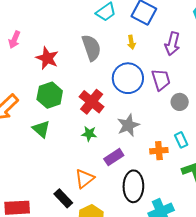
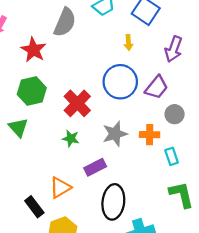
gray semicircle: (91, 48) -> (65, 22), moved, turned 36
purple trapezoid: (161, 80) -> (157, 87), turned 50
orange cross: (159, 151) -> (150, 135), moved

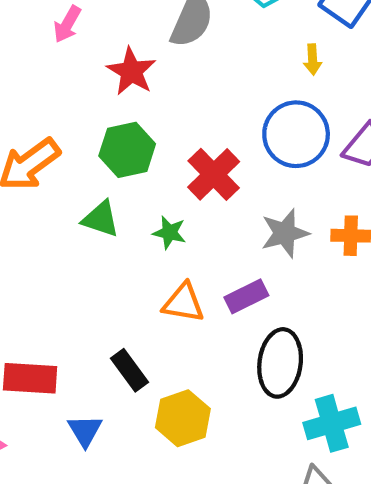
green triangle: (18, 127) -> (101, 219), turned -30
green star: (71, 138) -> (169, 233), moved
orange triangle: (60, 188) -> (183, 303), moved, turned 40

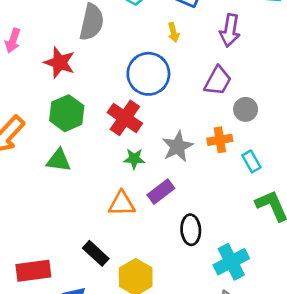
blue circle: (296, 134) -> (148, 74), moved
green star: (169, 233) -> (134, 159), moved
black ellipse: (280, 363) -> (191, 230), size x0.7

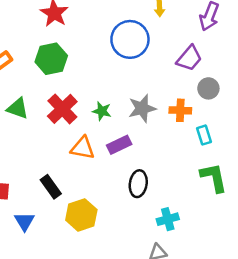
red cross: (125, 118) -> (62, 109), moved
green triangle: (59, 160) -> (18, 108), moved
cyan cross: (231, 262) -> (168, 219), size x0.7

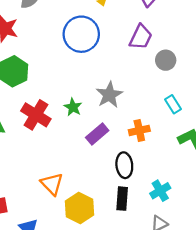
orange cross: (180, 110) -> (139, 130), moved
green star: (102, 111) -> (73, 107), turned 30
orange triangle: (83, 148) -> (52, 184), moved, turned 50
black rectangle: (51, 187) -> (122, 199), moved, turned 55

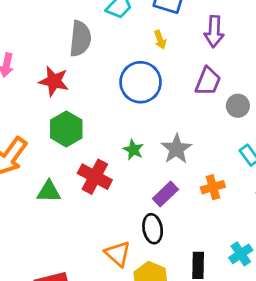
green star: (73, 107) -> (133, 150), moved
black ellipse: (124, 165) -> (153, 229), moved

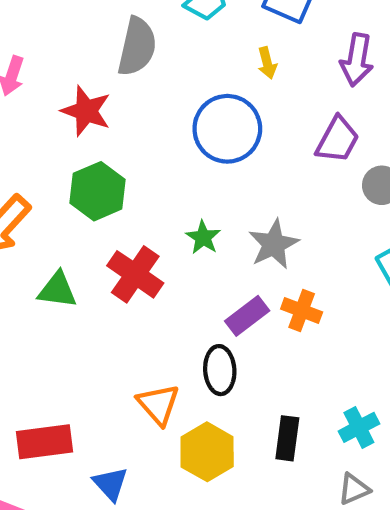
orange cross: (213, 187) -> (302, 310), moved, turned 30

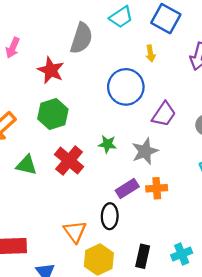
purple trapezoid: (337, 140) -> (164, 114), moved
green star: (203, 237) -> (107, 144), turned -30
orange cross: (302, 310) -> (157, 188), turned -30

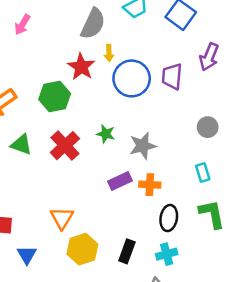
yellow arrow: (151, 53) -> (109, 53), moved
red star: (51, 70) -> (81, 67), moved
purple trapezoid: (164, 114) -> (172, 76), moved, turned 144
black ellipse: (110, 216) -> (169, 218), moved

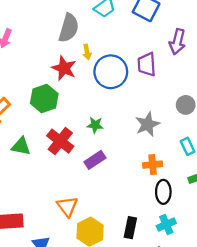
gray star: (143, 146) -> (147, 124), moved
purple rectangle: (120, 181) -> (95, 160), moved
orange cross: (150, 185) -> (153, 165), moved

